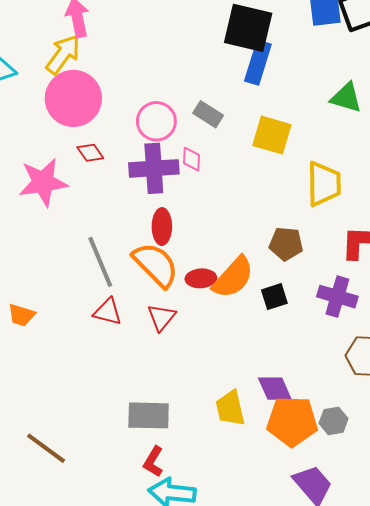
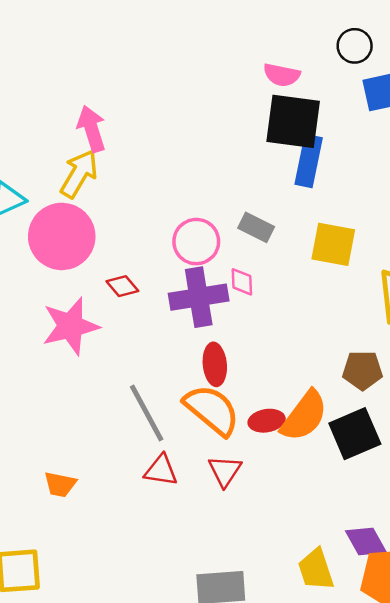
pink circle: (73, 98) -> (62, 236), moved
black square: (274, 297) -> (355, 434), size x1.6

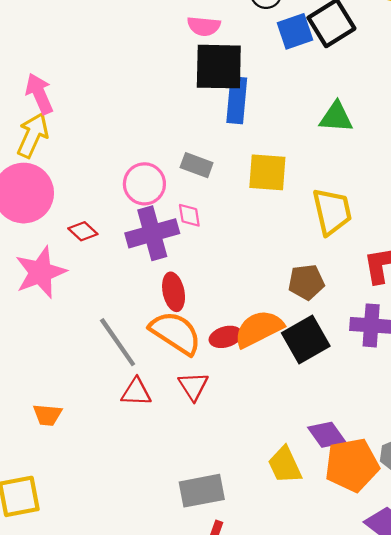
orange semicircle: (304, 416) -> (259, 329), turned -147

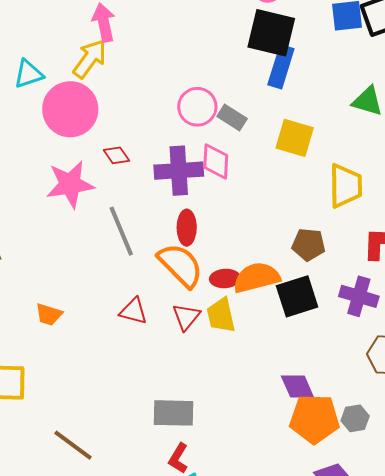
pink circle: (144, 184) -> (197, 107), moved
pink diamond: (189, 215) -> (216, 161), size x1.5
gray line: (118, 342) -> (121, 231), moved
yellow trapezoid: (285, 465) -> (221, 315), moved

